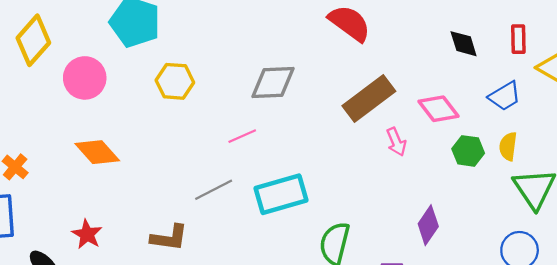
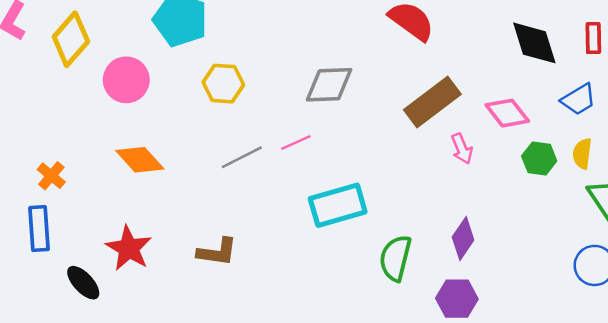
black diamond: (464, 44) -> (534, 43), size x1.5
gray line: (214, 190) -> (242, 157), moved
purple diamond: (428, 225) -> (463, 238), moved
red star: (87, 234) -> (129, 248), size x1.4

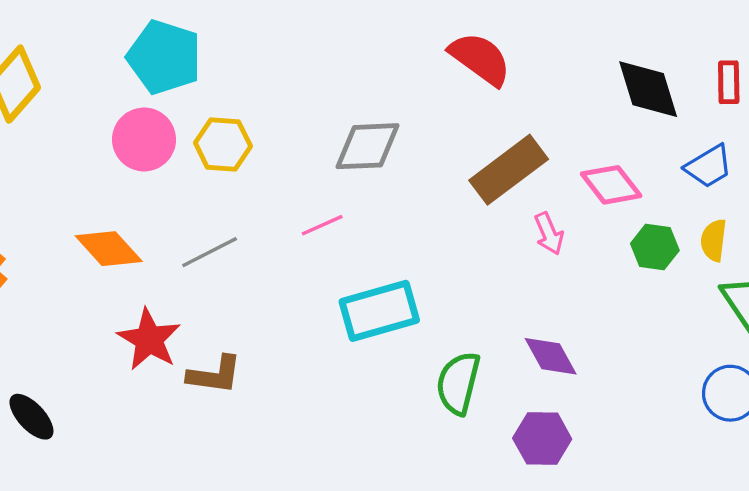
pink circle: (126, 80) -> (144, 139), moved
gray line: (242, 157) -> (210, 252), moved
purple diamond: (463, 238) -> (551, 356), turned -63
red star: (129, 248) -> (149, 339), moved

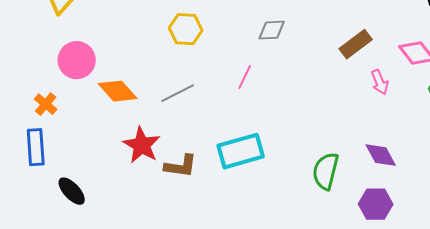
pink circle: (144, 139) -> (77, 60), moved
gray diamond: (367, 146) -> (272, 30), size x0.7
brown rectangle: (509, 170) -> (356, 44), size x0.7
pink line: (322, 225) -> (245, 77), turned -40
cyan rectangle: (379, 311) -> (241, 151), moved

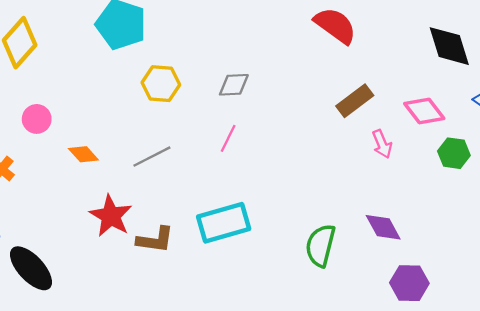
gray diamond: (272, 30) -> (234, 85), moved
pink circle: (77, 60) -> (37, 119), size x0.7
orange diamond: (118, 91) -> (83, 154), size x0.7
black ellipse: (72, 191) -> (31, 268), size x1.4
purple hexagon: (376, 204) -> (409, 283), moved

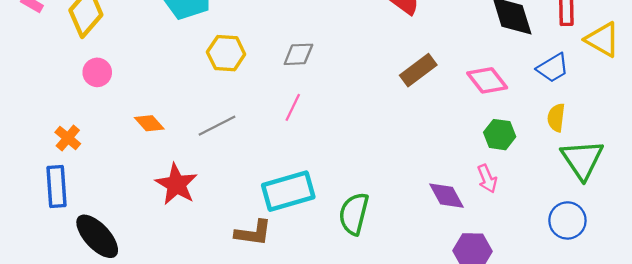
pink circle: (37, 119) -> (97, 72), moved
pink arrow: (382, 144) -> (487, 179), moved
green hexagon: (454, 153) -> (500, 135), moved
brown L-shape: (155, 240) -> (253, 233), moved
green semicircle: (320, 245) -> (354, 214), moved

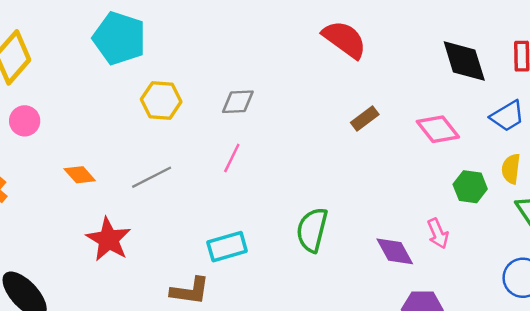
brown rectangle: (418, 70) -> (365, 118), size x0.7
green hexagon: (500, 135) -> (470, 187), moved
cyan rectangle: (288, 191) -> (227, 247), size x0.7
green semicircle: (354, 214) -> (312, 230), moved

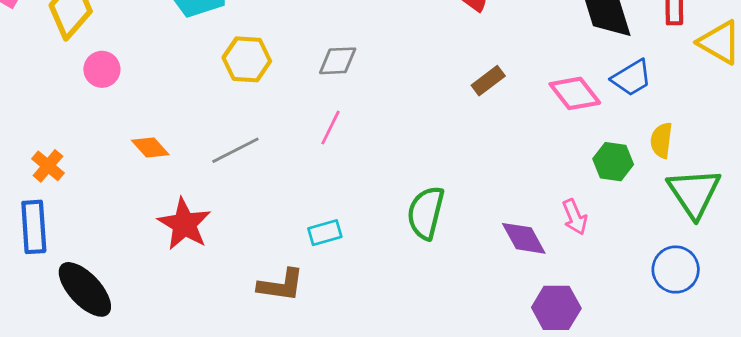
blue trapezoid: (507, 116) -> (632, 78), moved
pink circle: (25, 121) -> (102, 69), moved
cyan rectangle: (227, 247) -> (325, 233), size x0.7

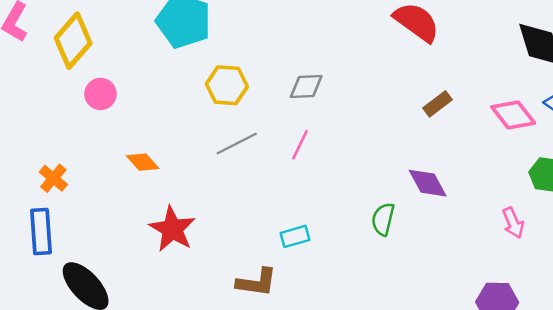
gray line: (235, 150) -> (237, 143), moved
green semicircle: (426, 213) -> (383, 219), size x0.7
purple diamond: (524, 238) -> (428, 183), moved

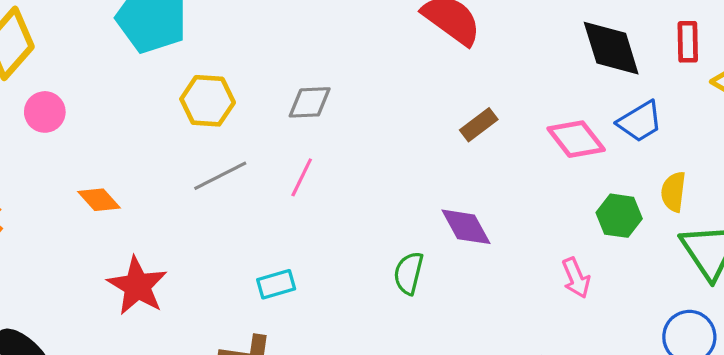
cyan rectangle: (295, 236) -> (276, 284), moved

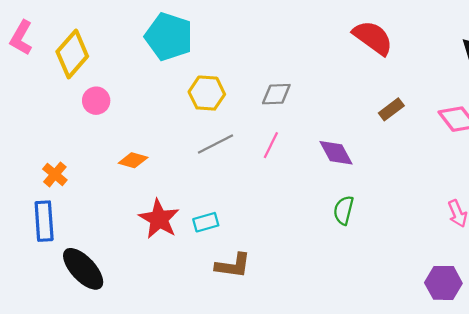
orange diamond: (99, 200) -> (133, 160), turned -32
purple diamond: (466, 227) -> (336, 153), moved
cyan rectangle: (276, 284) -> (206, 222), moved

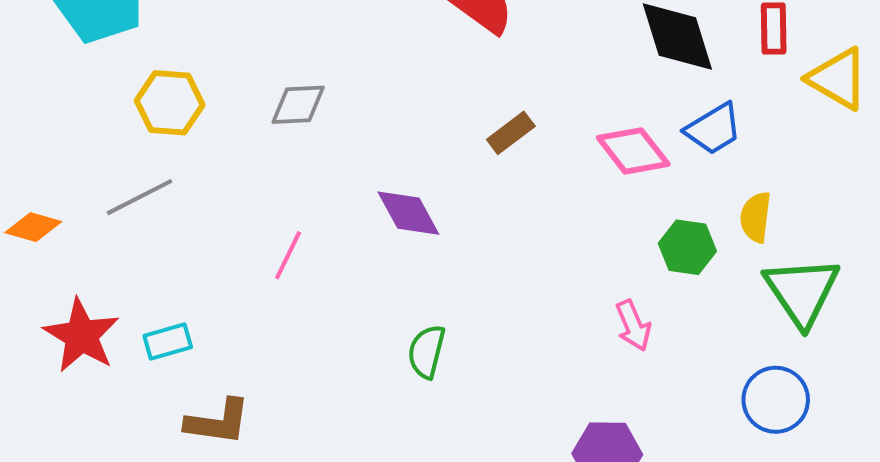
gray line: (216, 144) -> (140, 197), moved
pink line: (271, 145) -> (288, 255), moved
green semicircle: (344, 210) -> (427, 352), moved

